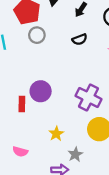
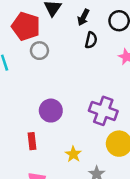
black semicircle: (80, 39) -> (91, 40), moved, turned -48
red rectangle: (22, 104) -> (32, 141), moved

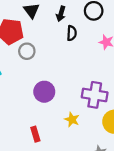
purple circle: (51, 111) -> (44, 92), moved
yellow star: (73, 154) -> (72, 120), moved

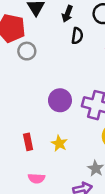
purple circle: (44, 92) -> (60, 100), moved
yellow star: (72, 120) -> (59, 143), moved

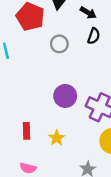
black arrow: (67, 14) -> (88, 13), turned -91
gray circle: (27, 51) -> (59, 44), moved

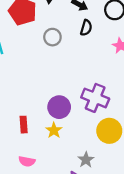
purple circle: (65, 96) -> (59, 107), moved

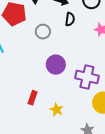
purple circle: (59, 107) -> (56, 65), moved
red rectangle: (24, 125) -> (33, 98), moved, turned 32

